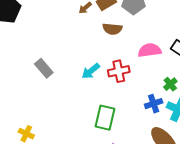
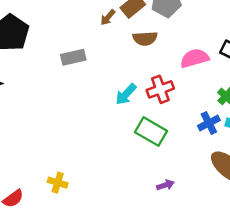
gray rectangle: (44, 68) -> (73, 57), moved, turned -54
green rectangle: (105, 118) -> (151, 132), moved, turned -65

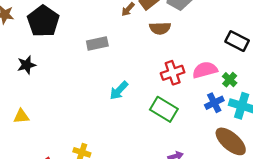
pink semicircle: (195, 58) -> (205, 70), moved
cyan arrow: (126, 94) -> (119, 90), moved

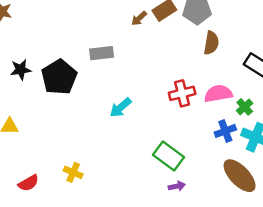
black pentagon: (43, 21) -> (59, 77), moved
brown semicircle: (160, 28) -> (211, 43), moved, turned -84
green rectangle: (164, 109) -> (168, 156), moved

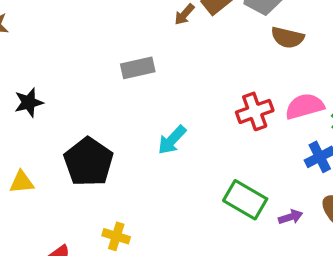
brown semicircle: (211, 43) -> (287, 38), turned 100
black pentagon: (59, 77) -> (88, 162), moved
purple arrow: (177, 186) -> (291, 217), moved

